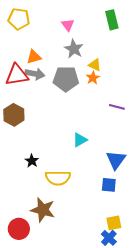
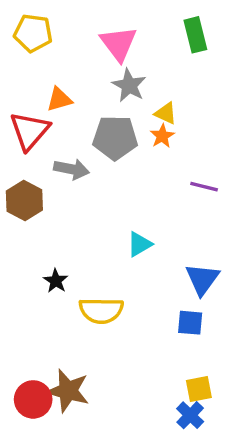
pink triangle: (68, 25) -> (119, 44), size x1.6
gray arrow: (35, 74) -> (71, 169), moved
red triangle: (17, 75) -> (30, 131), turned -40
brown star: (43, 210) -> (68, 391), moved

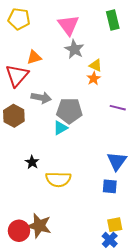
gray pentagon: (115, 138) -> (69, 111), moved
cyan triangle: (140, 244) -> (60, 128), moved

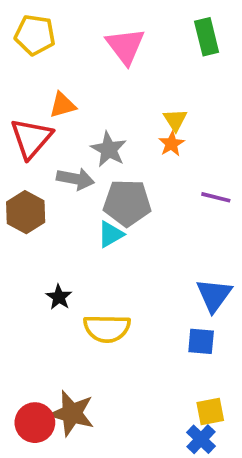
gray star: (74, 49) -> (109, 149), moved
yellow triangle: (96, 65) -> (175, 120), turned 32

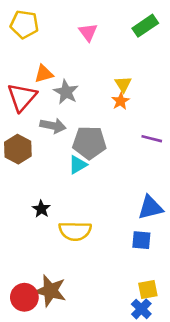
green rectangle: (207, 37) -> (145, 26), turned 70
pink triangle: (125, 46) -> (88, 32), size x0.7
gray star: (109, 149) -> (66, 92), moved
blue triangle: (214, 295) -> (150, 208), turned 40

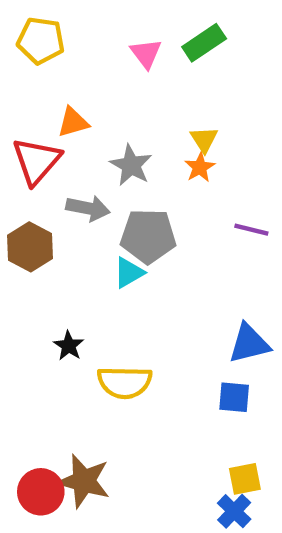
green rectangle: (145, 26) -> (204, 43), moved
gray star: (66, 92) -> (131, 165), moved

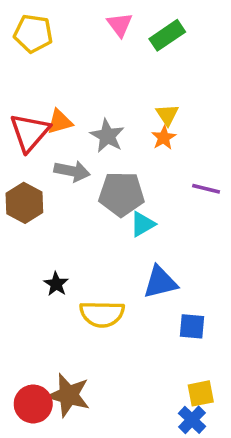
pink triangle: (146, 53) -> (120, 25), moved
orange triangle: (73, 122) -> (60, 122), moved
cyan triangle: (129, 273) -> (143, 224), moved
blue triangle: (249, 344) -> (160, 282), moved

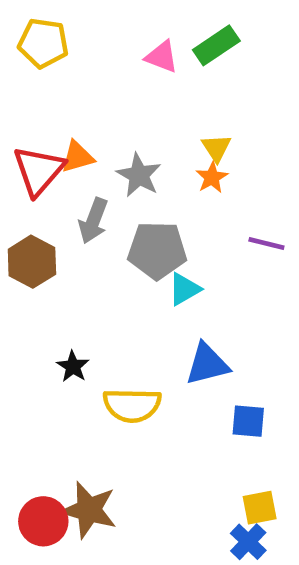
pink triangle: (120, 25) -> (162, 57), moved, turned -32
gray arrow: (72, 171) -> (93, 221), turned 100

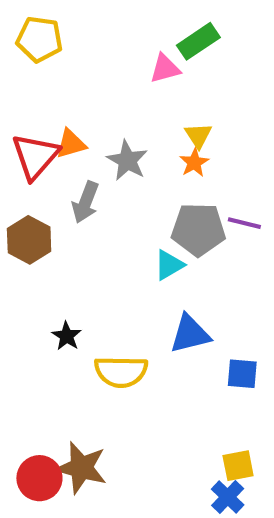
pink triangle: (162, 57) -> (165, 68), moved, turned -36
gray pentagon: (157, 250) -> (198, 229), moved
blue square: (248, 421) -> (242, 374), moved

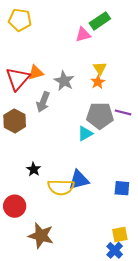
blue triangle: (190, 334) -> (79, 180), moved
red circle: (39, 478) -> (15, 206), moved

